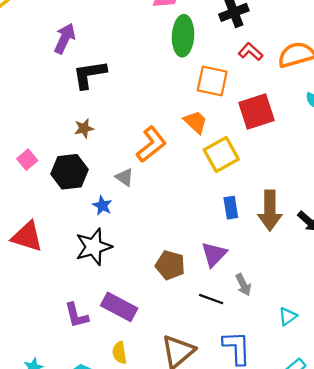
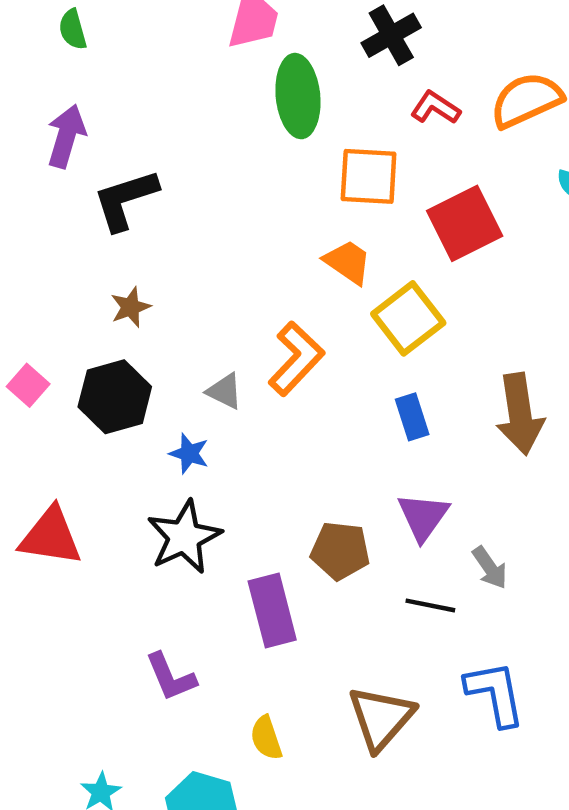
orange L-shape: (151, 144) -> (296, 359), moved
blue rectangle: (231, 208) -> (412, 417), moved
purple rectangle: (119, 307) -> (272, 610), moved, turned 56

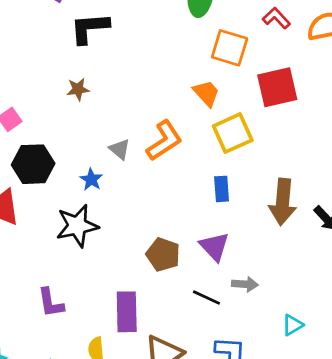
black hexagon: (115, 397) -> (33, 164), moved
purple triangle: (423, 517) -> (214, 247), turned -32
gray arrow: (490, 568) -> (245, 284), turned -65
purple rectangle: (272, 610) -> (127, 312), moved

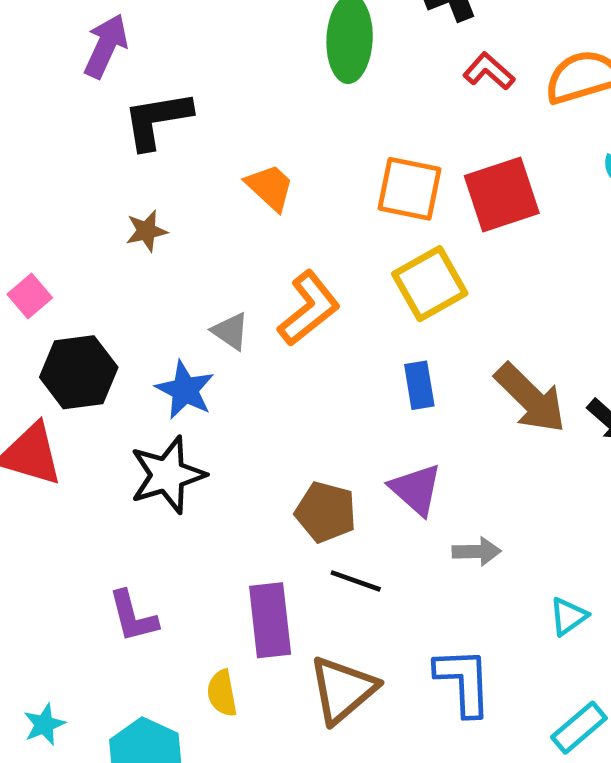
orange square: (230, 48) -> (409, 189), moved
orange trapezoid: (206, 93) -> (270, 187), moved
blue star: (91, 179) -> (185, 390), size x1.4
brown arrow: (283, 202) -> (530, 398), turned -45
black line: (206, 298) -> (356, 581), moved

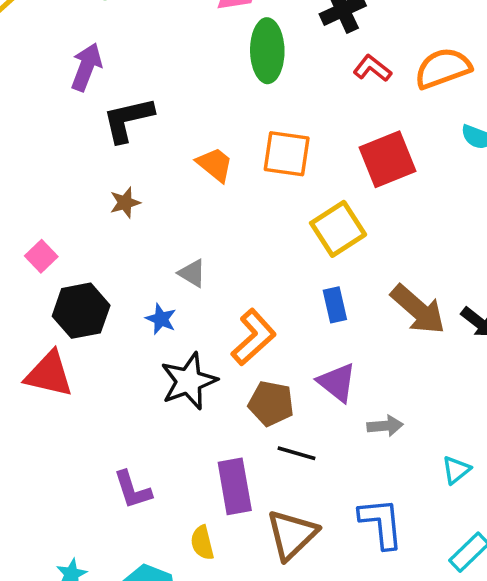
orange square: (409, 189) -> (287, 154), moved
orange L-shape: (309, 308) -> (254, 337), moved
blue star: (185, 390) -> (161, 319), size x0.7
black star: (168, 475) -> (189, 381), moved

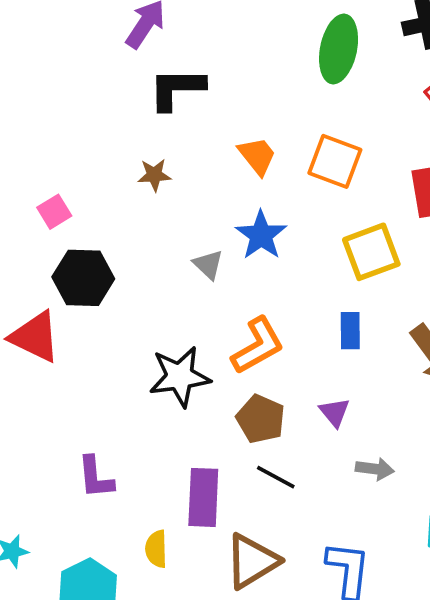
blue star: (161, 319) -> (261, 235), moved, size x1.5
purple triangle: (337, 382) -> (335, 412), size x0.7

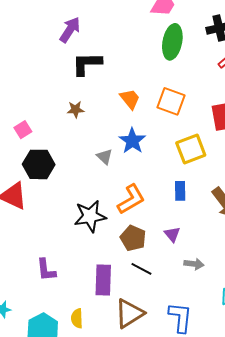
yellow semicircle: (156, 549) -> (77, 318), moved

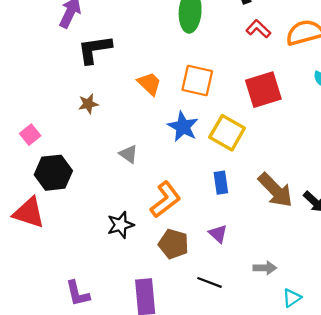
blue star: (132, 141) -> (183, 127), moved
yellow square: (191, 149) -> (227, 133), turned -32
black star: (90, 216) -> (120, 225), size x0.7
gray arrow: (194, 264) -> (265, 268), moved
black line: (141, 269) -> (210, 282), moved

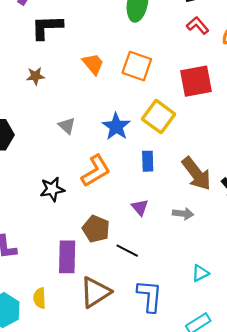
blue star: (183, 127) -> (116, 126), moved
brown pentagon: (173, 244) -> (96, 229), moved
gray arrow: (265, 268) -> (183, 214), moved

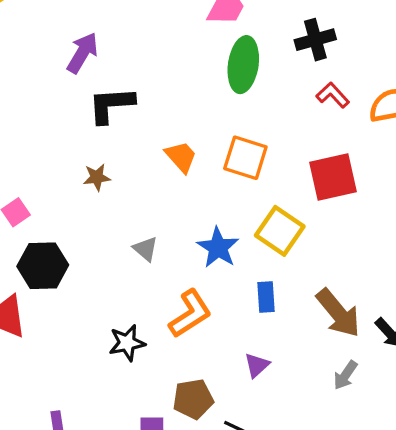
purple triangle: (140, 207) -> (257, 365), turned 30
gray arrow: (183, 214) -> (345, 375), moved, turned 120
brown pentagon: (96, 229) -> (193, 399), turned -30

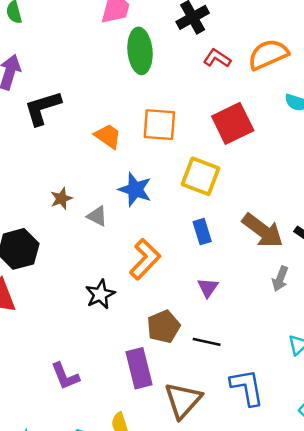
brown star: (97, 177) -> (61, 199), moved
blue star: (218, 248) -> (135, 189), moved

